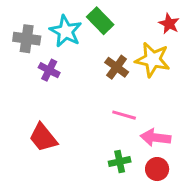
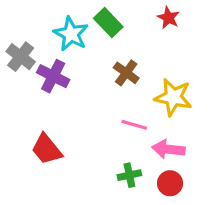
red star: (169, 24) -> (168, 18), moved
gray cross: (27, 39) -> (21, 57), moved, turned 30
yellow star: (153, 60) -> (173, 97), moved
purple cross: (49, 70) -> (53, 76), size x1.4

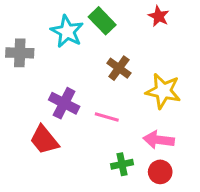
gray cross: (21, 57) -> (20, 53), turned -36
purple cross: (53, 76) -> (64, 103), moved
pink line: (134, 125) -> (107, 117), moved

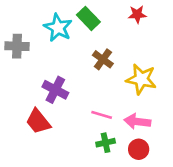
red star: (159, 16) -> (137, 14), turned -30
pink line: (107, 117) -> (102, 115), moved

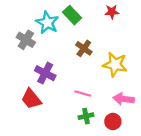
gray cross: (17, 46) -> (26, 40), moved, turned 30
pink arrow: (137, 121) -> (124, 99), moved

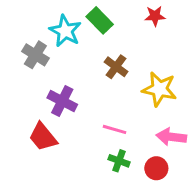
green cross: (86, 116) -> (119, 161), turned 32

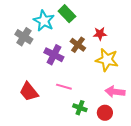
red star: (155, 16) -> (100, 34), moved
purple cross: (62, 101) -> (54, 55), moved
pink line: (115, 129) -> (64, 87), moved

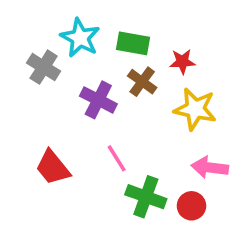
green rectangle: (67, 14) -> (133, 43), moved, turned -36
pink line: (64, 87) -> (117, 158), turned 42
green cross: (80, 108) -> (146, 197), size x1.5

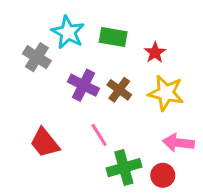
red star: (182, 62) -> (155, 53), turned -30
brown cross: (142, 82) -> (119, 90), moved
green cross: (146, 197) -> (124, 168), turned -36

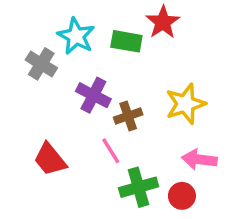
red star: (155, 53) -> (163, 22), moved, size x1.4
brown cross: (119, 90) -> (128, 116), moved, turned 35
yellow star: (166, 93) -> (185, 104), turned -30

